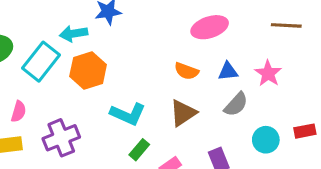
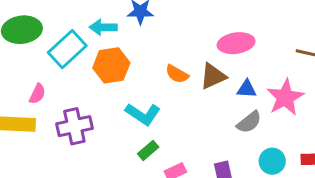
orange semicircle: (186, 71) -> (177, 74), moved
pink star: (268, 73) -> (285, 97), size x1.4
brown triangle: (183, 113) -> (213, 76), moved

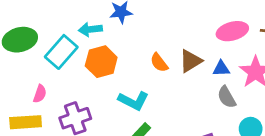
pink ellipse: (236, 43) -> (232, 31), moved
orange semicircle: (177, 74) -> (159, 63), turned 30
gray semicircle: (249, 122) -> (227, 97), turned 105

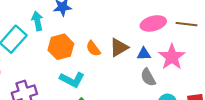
cyan arrow: (90, 29) -> (37, 21), turned 84
orange hexagon: (101, 62) -> (61, 47), moved

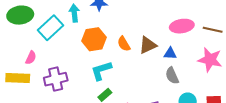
pink star: (172, 57) -> (210, 60), moved, turned -30
cyan L-shape: (72, 80) -> (101, 71), turned 130

